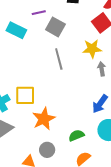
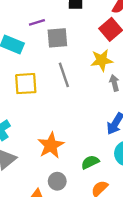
gray square: (55, 27) -> (57, 38), turned -30
yellow square: (25, 95) -> (26, 84), moved

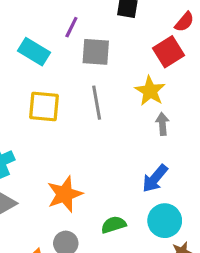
purple line: (37, 22) -> (71, 27), turned -56
yellow star: (102, 60) -> (150, 91), turned 30

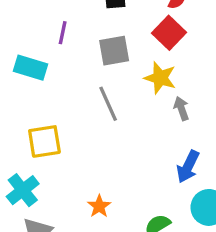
gray square: (96, 52) -> (114, 51), moved
yellow square: (44, 106) -> (44, 141), moved
orange star: (65, 194) -> (99, 206), size x0.6

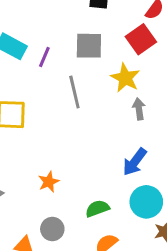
purple line: (63, 33) -> (44, 57), moved

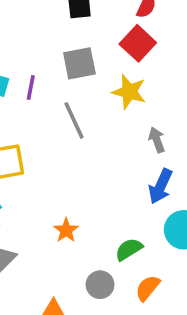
gray arrow: (139, 109) -> (157, 140), moved
gray circle: (52, 229) -> (100, 285), moved

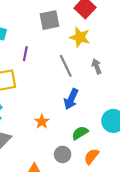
purple line: (31, 87) -> (25, 54), moved
gray line: (74, 120) -> (66, 66), moved
blue arrow: (160, 186) -> (71, 99), moved

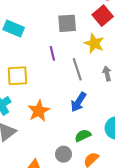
purple line: (25, 54) -> (52, 53), moved, turned -32
orange star: (42, 121) -> (39, 111), moved, size x1.5

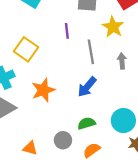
yellow square: (17, 76) -> (26, 49), turned 30

